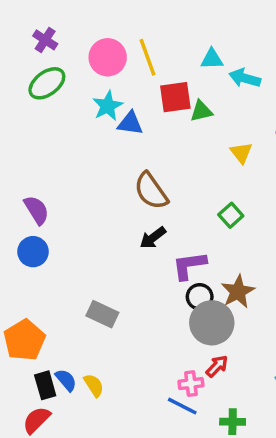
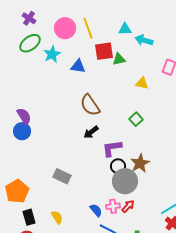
cyan star: (108, 106) -> (52, 54), moved
yellow triangle: (241, 153) -> (142, 83), turned -40
blue circle: (33, 252) -> (22, 131), moved
blue semicircle: (66, 380) -> (96, 210), moved
pink cross: (191, 384) -> (113, 206), moved

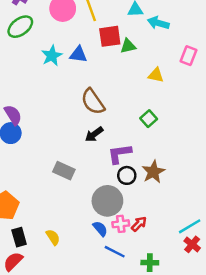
cyan star: (52, 54) -> (52, 56), moved
gray rectangle: (62, 176) -> (64, 171), moved
gray circle: (125, 181) -> (107, 201), moved

